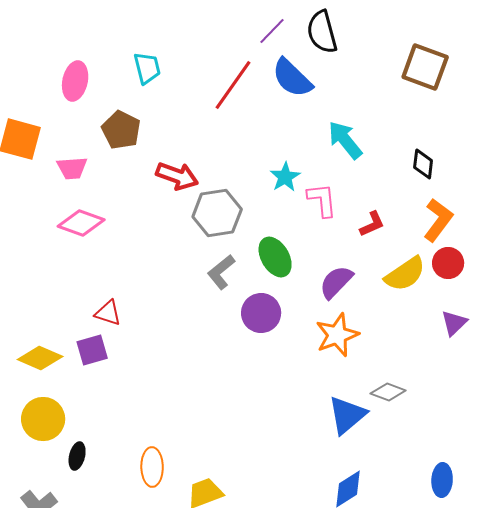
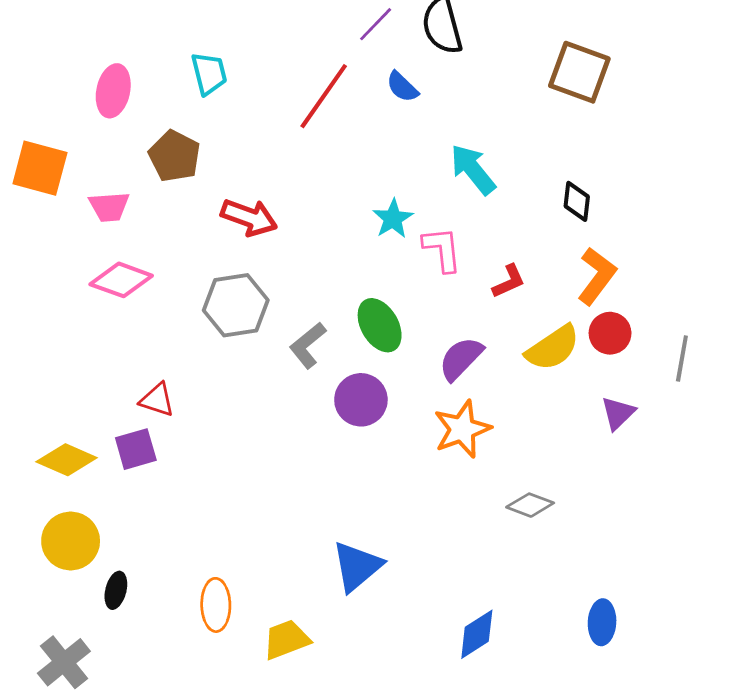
blue semicircle: (292, 78) -> (402, 87), size x0.6
gray hexagon: (217, 213) -> (236, 305), moved
blue triangle: (347, 415) -> (357, 566), moved

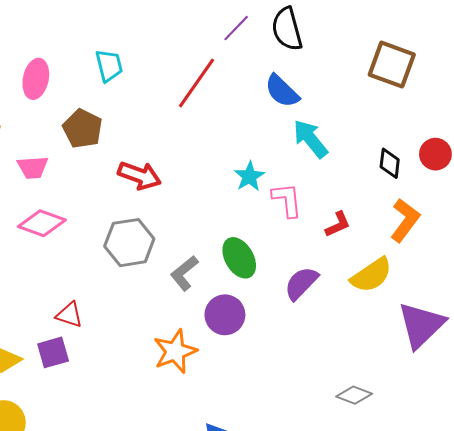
blue semicircle: (402, 87) -> (282, 91), moved, size x1.4
red circle: (610, 333) -> (435, 154), moved
purple triangle: (618, 413) -> (421, 325), size x1.8
orange star: (462, 429) -> (175, 351), moved

